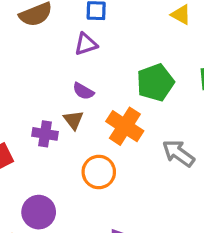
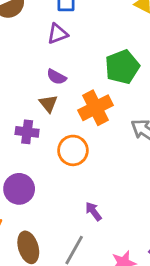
orange cross: (125, 126) -> (96, 108), turned 32
purple cross: (45, 134) -> (27, 132), moved

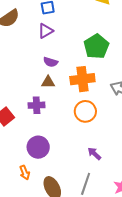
brown triangle: (48, 104) -> (48, 82), turned -40
orange cross: (96, 108) -> (82, 79), turned 30
orange circle: (73, 150) -> (85, 111), moved

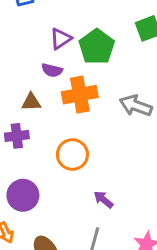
purple triangle: (46, 31) -> (61, 39), moved
purple semicircle: (50, 62) -> (52, 70), moved
orange circle: (85, 111) -> (72, 155), moved

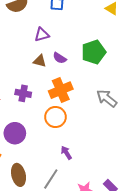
purple triangle: (61, 39) -> (42, 35), moved
orange cross: (80, 95) -> (61, 90), moved, turned -30
brown triangle: (31, 102) -> (40, 61), moved

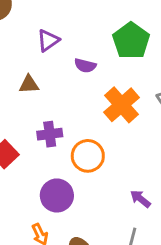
brown triangle: (40, 61) -> (29, 84), moved
orange cross: (61, 90) -> (122, 105), moved
orange circle: (55, 117) -> (88, 156), moved

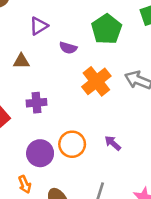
orange circle: (88, 156) -> (72, 144), moved
purple arrow: (140, 199) -> (113, 143), moved

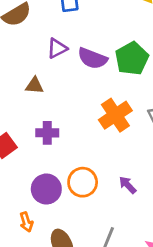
purple semicircle: (68, 48) -> (92, 58), moved, size x1.5

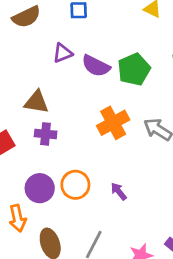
brown triangle: (34, 86) -> (36, 102), moved, size x1.4
orange arrow: (26, 222) -> (17, 218), size x1.4

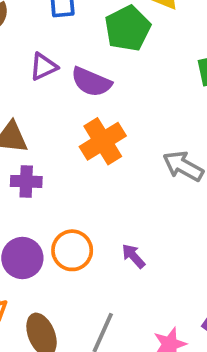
green pentagon: (134, 69) -> (128, 28), moved
orange cross: (113, 123) -> (103, 141), moved

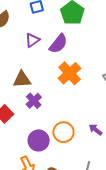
purple semicircle: (91, 82) -> (58, 44), turned -65
purple cross: (26, 181) -> (34, 101), turned -35

